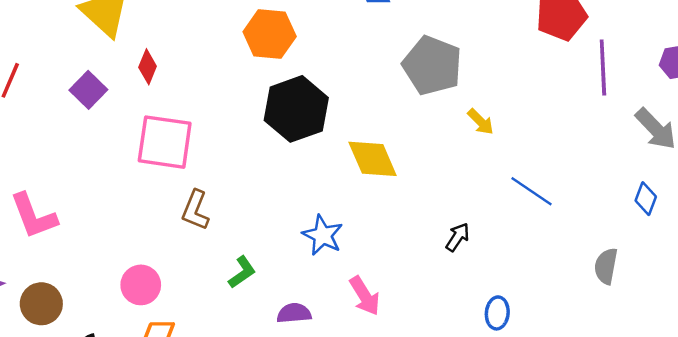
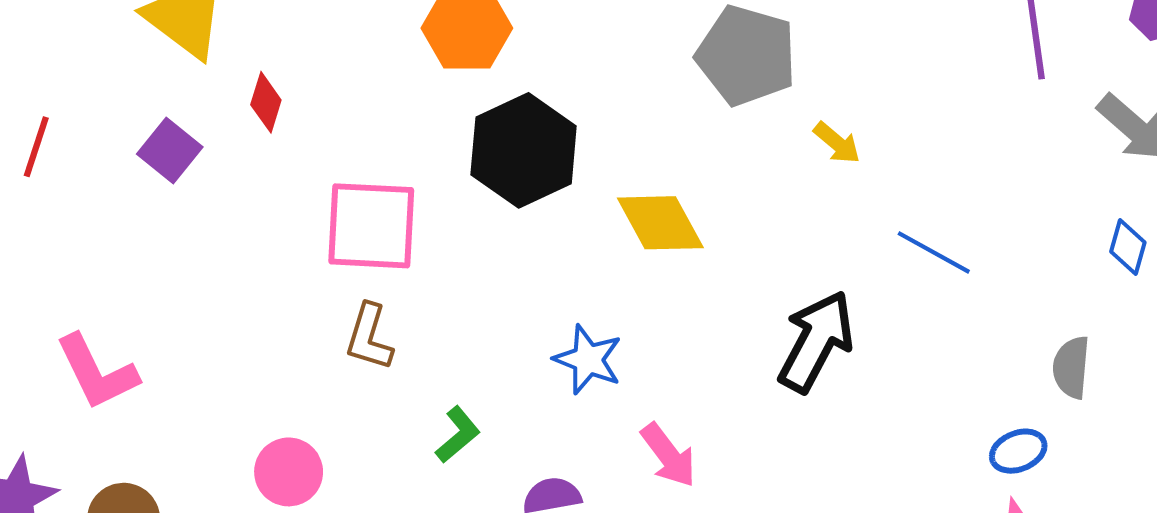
pink square: (165, 142) -> (371, 226), moved
black arrow: (458, 237) -> (816, 341), size x2.0
blue ellipse: (497, 313) -> (1018, 451), moved, turned 68

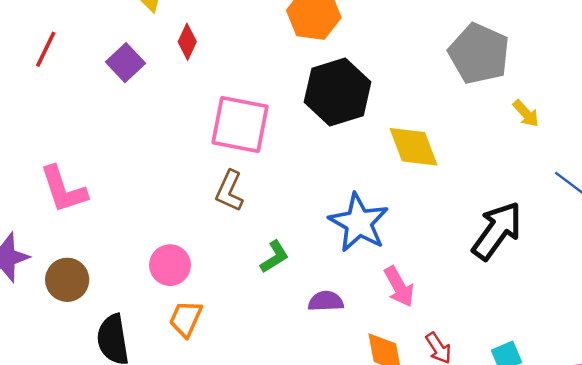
blue star: (588, 360) -> (359, 223), size x1.4

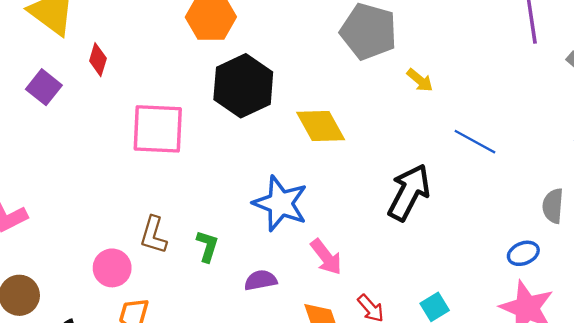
brown L-shape: (229, 191) -> (153, 235), moved
green L-shape: (274, 257) -> (207, 246), turned -32

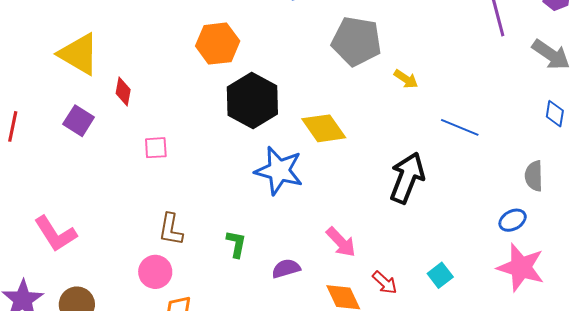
pink square: (158, 129) -> (156, 148), moved, size x0.5
blue star: (280, 203) -> (279, 171), moved
brown L-shape: (153, 235) -> (171, 229), moved

